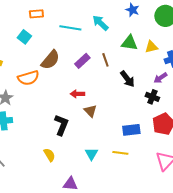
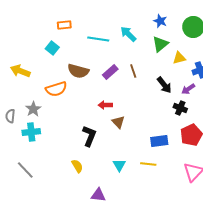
green triangle: (129, 43) -> (160, 44), moved, turned -48
brown semicircle: (50, 60) -> (78, 71), turned 65
black arrow: (127, 79) -> (164, 85), moved

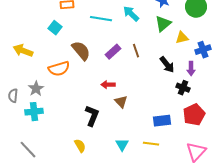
brown semicircle: (78, 71) -> (81, 51), turned -145
purple arrow: (188, 89) -> (191, 69), turned -56

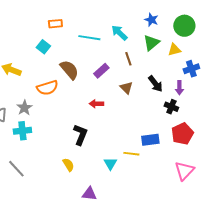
yellow triangle: (182, 38) -> (174, 50), moved
brown line: (136, 51) -> (128, 59), moved
brown triangle: (121, 102) -> (126, 88), moved
yellow line: (151, 144) -> (131, 154), moved

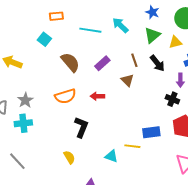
brown line: (128, 59) -> (134, 60), moved
black arrow: (155, 84) -> (157, 63), moved
orange semicircle: (47, 88) -> (65, 96), moved
cyan triangle: (110, 164) -> (111, 156), turned -40

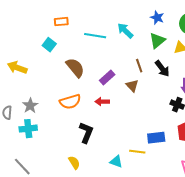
purple rectangle: (102, 63) -> (107, 78), moved

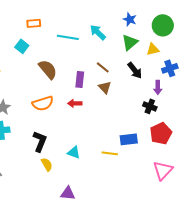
brown line: (139, 66) -> (103, 67), moved, turned -32
purple rectangle: (107, 78) -> (80, 79), turned -42
black L-shape: (86, 133) -> (40, 141), moved
cyan triangle: (116, 162) -> (74, 152), moved

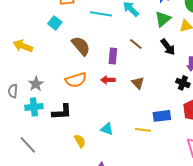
brown triangle: (105, 87) -> (138, 83), moved
black L-shape: (40, 141) -> (62, 112), moved, turned 65

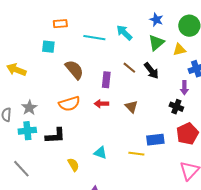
cyan square: (55, 23) -> (48, 47), turned -32
black arrow: (168, 47) -> (151, 71), moved

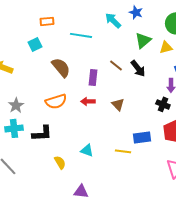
blue star: (156, 20) -> (136, 12), moved
cyan arrow: (124, 33) -> (113, 20), moved
cyan square: (48, 47) -> (35, 44), turned -32

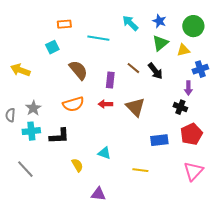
blue star: (136, 12) -> (159, 21), moved
brown triangle: (118, 104) -> (135, 107), size x1.5
yellow line: (123, 151) -> (140, 170), moved

